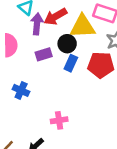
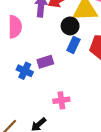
purple rectangle: (44, 54) -> (45, 62), moved

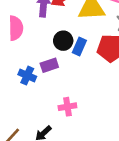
black circle: (70, 26) -> (63, 41), moved

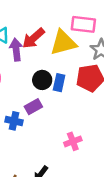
pink cross: (67, 107) -> (73, 141), moved

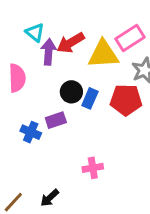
pink rectangle: (83, 24) -> (130, 38), turned -50

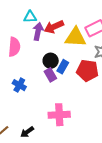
cyan triangle: (35, 33) -> (30, 17), turned -48
purple rectangle: (56, 120) -> (50, 75), moved, turned 72
pink cross: (93, 168) -> (59, 115), size x1.5

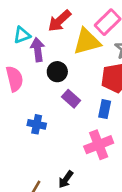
red arrow: (54, 27) -> (59, 21), moved
black circle: (51, 61) -> (57, 72), moved
blue rectangle: (63, 67) -> (105, 109), moved

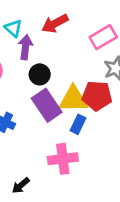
cyan triangle: (22, 35) -> (13, 28), turned 48
yellow triangle: (87, 42) -> (73, 99), moved
purple rectangle: (71, 99) -> (47, 105), size x1.6

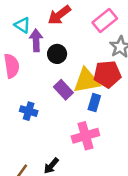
black circle: (40, 74) -> (57, 54), moved
purple rectangle: (47, 105) -> (63, 90), size x0.7

